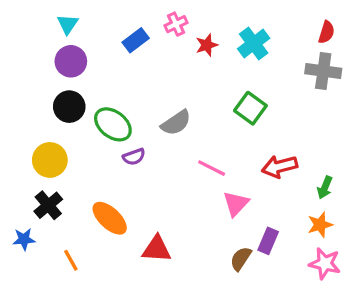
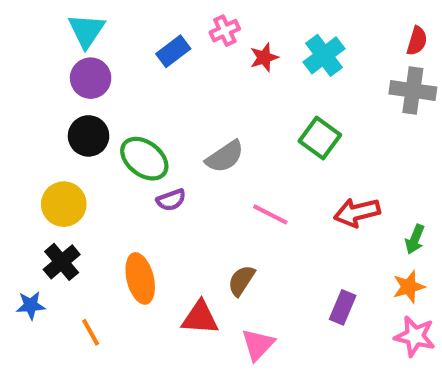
cyan triangle: (68, 24) -> (86, 31), size x1.4
pink triangle: (236, 204) -> (258, 345), moved
orange ellipse: (110, 218) -> (140, 278), turned 33
brown semicircle: (241, 259) -> (241, 281), moved

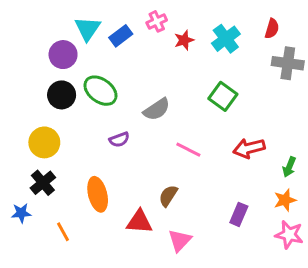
cyan triangle: (86, 31) -> (88, 29), moved
red semicircle: (417, 41) -> (272, 29), moved
green ellipse: (144, 159) -> (100, 91), moved

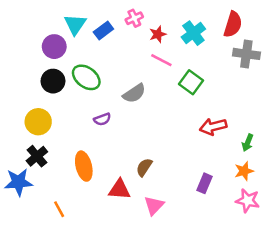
red semicircle: (272, 29) -> (233, 24), size x1.5
pink line: (188, 150) -> (161, 60), moved
blue star: (21, 213) -> (18, 182), size x1.6
orange line: (63, 232) -> (59, 209), moved

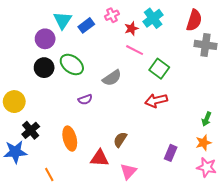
cyan cross: (193, 33) -> (153, 18), moved
yellow circle: (38, 122) -> (14, 102), moved
red arrow: (213, 127) -> (156, 100), moved

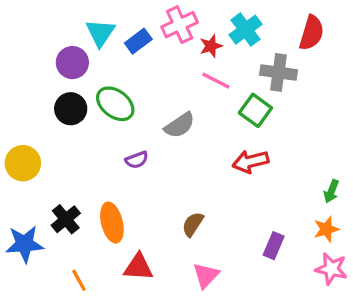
pink cross: (112, 15) -> (180, 25), size x1.5
gray cross: (205, 45) -> (279, 72), moved
black cross: (31, 130) -> (66, 219), moved
red triangle: (100, 158) -> (138, 267), moved

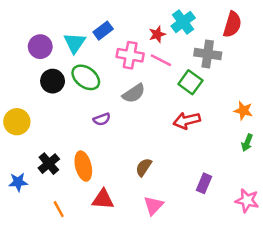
pink cross: (180, 25) -> (130, 55), moved, turned 35
cyan triangle: (100, 33) -> (75, 43), moved
purple circle: (72, 63) -> (40, 47), moved
orange star: (326, 229) -> (243, 111), moved, turned 30
blue star: (25, 244) -> (18, 182), size x0.7

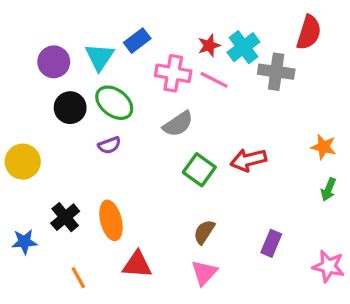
cyan cross: (183, 22) -> (243, 47), moved
green square: (190, 82) -> (199, 170), moved
purple semicircle: (102, 119) -> (109, 145), moved
brown semicircle: (144, 167) -> (204, 232), moved

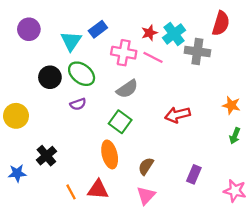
purple circle: (54, 62) -> (29, 29), moved
green square: (199, 170) -> (120, 122), moved
orange ellipse: (111, 220) -> (110, 154), moved
orange line: (78, 278) -> (71, 192), moved

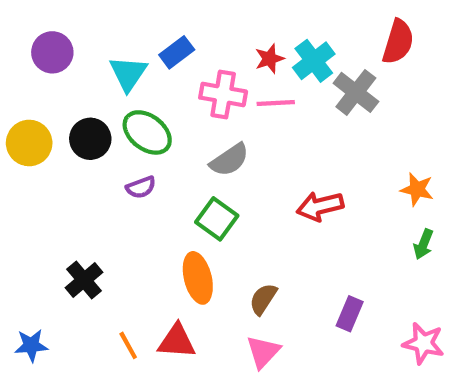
gray cross: (197, 51) -> (356, 92), turned 30
pink line: (153, 57) -> (276, 103), turned -30
yellow circle: (16, 116) -> (29, 143), moved
blue star: (17, 173) -> (31, 345), moved

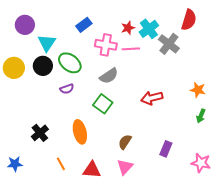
cyan triangle: (128, 73) -> (47, 43), moved
orange ellipse: (198, 278) -> (80, 132), moved
red triangle: (177, 341) -> (92, 170), moved

